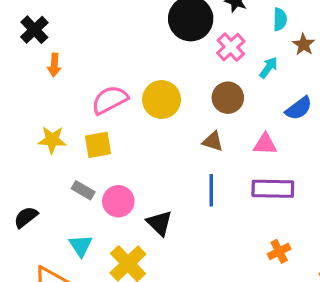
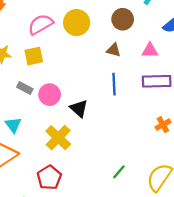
cyan triangle: (81, 246) -> (13, 125), moved

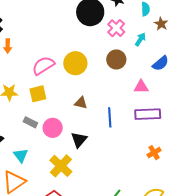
brown triangle: (114, 50) -> (81, 103), moved
black triangle: (79, 109) -> (79, 140), turned 30

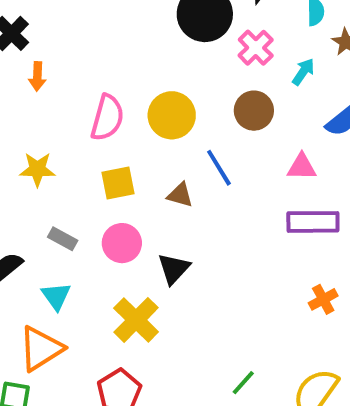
pink semicircle: (43, 65) -> (107, 118), turned 135
yellow square: (38, 94) -> (118, 183), moved
blue line: (110, 117) -> (219, 168), moved, turned -30
gray rectangle: (30, 122) -> (63, 239), moved

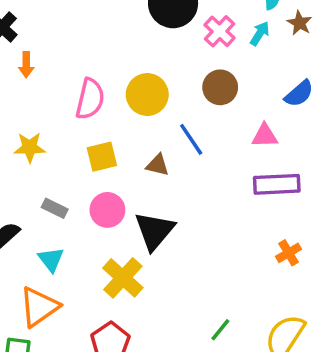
cyan arrow: (303, 72) -> (260, 33), moved
black triangle: (174, 269) -> (154, 231), size x1.4

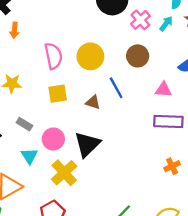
pink semicircle: (90, 99) -> (53, 56), turned -30
pink circle: (107, 210) -> (53, 139), moved
cyan triangle: (51, 260) -> (29, 156), moved

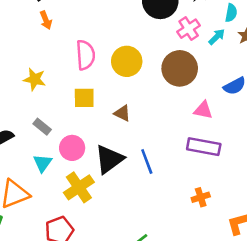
orange arrow: (14, 30) -> (46, 20), turned -35
brown circle: (138, 56) -> (180, 68), size x1.4
blue line: (116, 88) -> (147, 161), moved

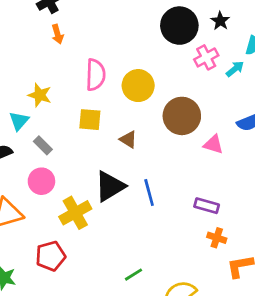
brown circle: (180, 68) -> (182, 116), moved
purple rectangle: (204, 147) -> (207, 206), moved, size x0.7
pink circle: (72, 148) -> (41, 181), moved
cyan triangle: (43, 163) -> (19, 121), moved
orange cross: (201, 197) -> (217, 238), moved, turned 30

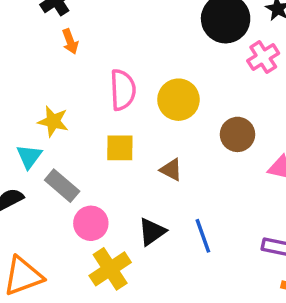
brown circle: (182, 116) -> (237, 134), size x0.7
gray rectangle: (43, 145) -> (62, 186), size x1.4
pink circle: (41, 181) -> (91, 223), moved
black triangle: (110, 186) -> (152, 232), size x0.7

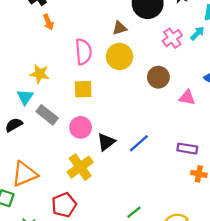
pink cross: (263, 57) -> (172, 38), moved
brown triangle: (171, 170) -> (119, 28), moved, turned -42
pink circle: (91, 223) -> (81, 127), moved
blue line: (203, 236) -> (139, 143), turned 70

